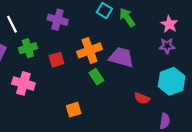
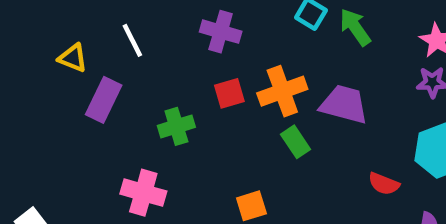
green cross: (28, 48) -> (176, 126), moved
red square: (56, 60) -> (229, 93), moved
pink cross: (23, 83) -> (143, 193), moved

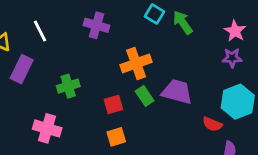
red square: (229, 93) -> (113, 104), moved
purple trapezoid: (344, 104) -> (177, 92), moved
red semicircle: (384, 184) -> (212, 124), moved

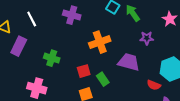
purple star: (232, 58) -> (147, 38), moved
green cross: (68, 86) -> (52, 58), turned 35
green rectangle: (145, 96) -> (103, 79), moved

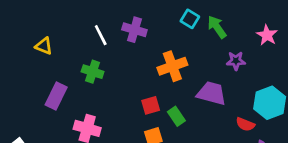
white line: (32, 19) -> (101, 35), moved
purple rectangle: (19, 46) -> (56, 96), moved
green cross: (52, 58) -> (93, 72), moved

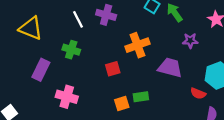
yellow triangle: (44, 46) -> (31, 28), size x1.6
red square: (151, 105) -> (113, 69), moved
green rectangle: (176, 116) -> (141, 97), moved, turned -64

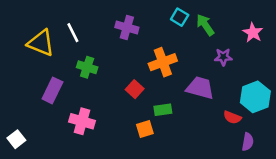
white line: (78, 19) -> (73, 33), moved
red square: (113, 69) -> (135, 89), turned -32
green rectangle: (141, 97) -> (163, 110), moved

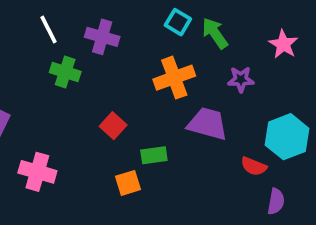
white line: (73, 33) -> (49, 29), moved
orange cross: (163, 62) -> (174, 78), moved
green cross: (87, 67) -> (65, 72), moved

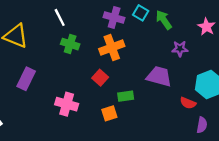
purple cross: (102, 37) -> (114, 17), moved
orange cross: (174, 78) -> (112, 48), moved
pink cross: (37, 172) -> (67, 104), moved

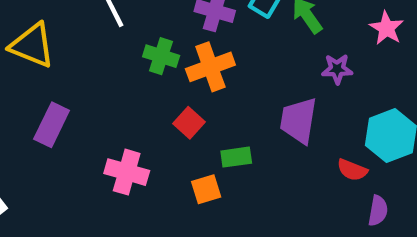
green cross: (70, 44) -> (161, 56), moved
purple trapezoid: (159, 76) -> (298, 121), turned -96

